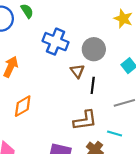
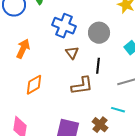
brown triangle: (77, 71) -> (72, 53), moved
brown L-shape: (85, 120) -> (82, 86), moved

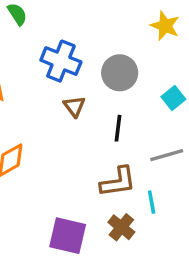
brown L-shape: (82, 86) -> (118, 182), moved
cyan line: (118, 110) -> (152, 202), turned 64

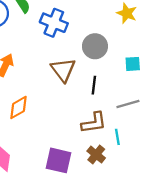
blue cross: (61, 61) -> (54, 23), moved
cyan square: (173, 98) -> (133, 64), turned 35
brown triangle: (74, 106) -> (63, 70), size x1.6

